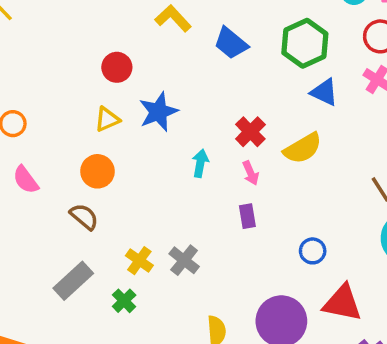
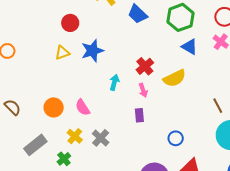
orange circle: (98, 171) -> (54, 107), moved
pink semicircle: (26, 180) -> (83, 107), moved
brown semicircle: (84, 217) -> (13, 107), moved

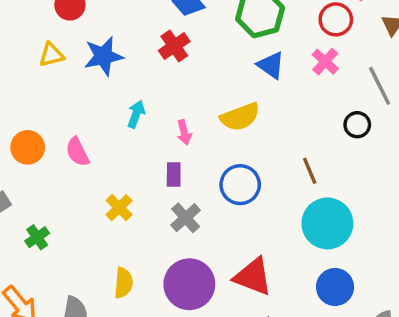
red cross: (145, 66) -> (174, 46), moved
yellow cross: (75, 136) -> (119, 208), moved
gray cross: (101, 138) -> (186, 218), moved
blue circle: (176, 138) -> (240, 185), moved, size x1.5

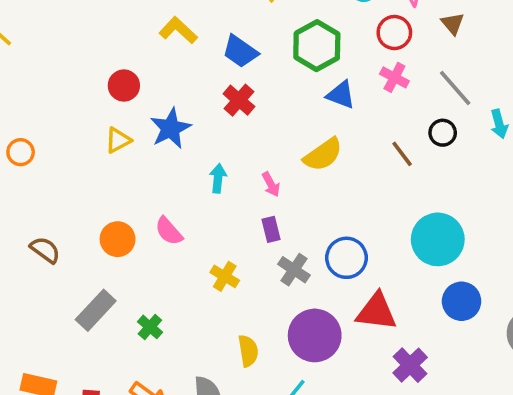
brown line: (310, 171) -> (402, 154), moved
blue circle: (240, 185) -> (346, 258), moved

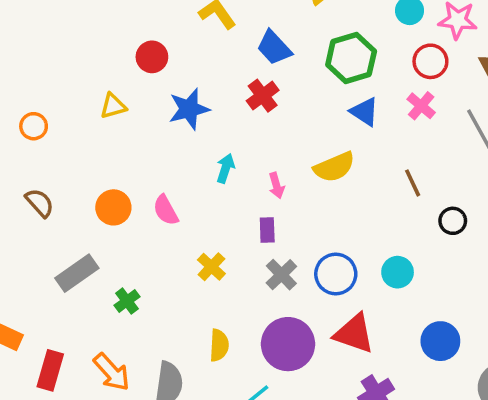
black circle: (443, 133) -> (453, 221), moved
yellow triangle: (118, 140) -> (113, 106), moved
orange circle: (21, 152) -> (34, 126), moved
cyan circle: (438, 239) -> (398, 272), moved, size x0.6

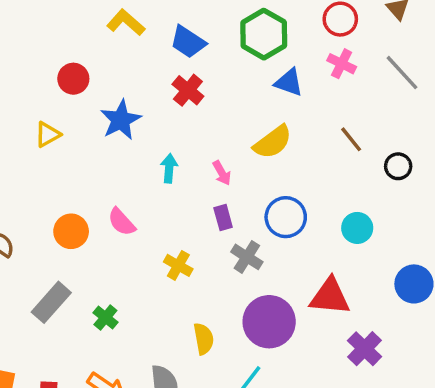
blue circle: (336, 274) -> (286, 217), moved

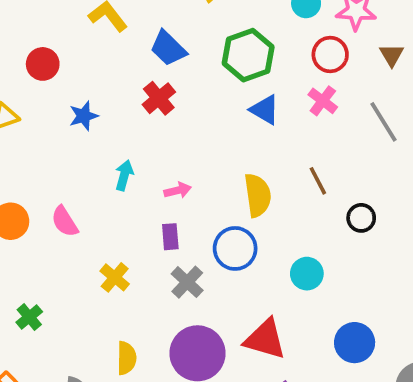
blue star: (121, 120) -> (84, 116), size x0.7
yellow semicircle: (273, 142) -> (258, 195), moved, turned -72
pink arrow: (222, 173) -> (178, 190), turned -85

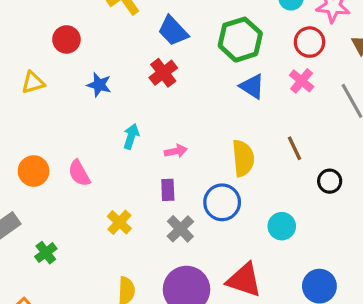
blue star: (84, 116) -> (99, 85), turned 30

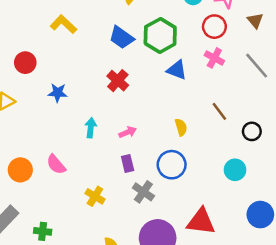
blue trapezoid: (173, 31) -> (122, 37), moved
red cross: (163, 73) -> (118, 81), moved
yellow semicircle: (243, 158) -> (181, 127), size x0.6
cyan circle: (282, 226) -> (235, 170), moved
green cross: (46, 253) -> (43, 231), turned -35

